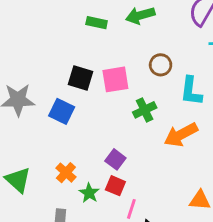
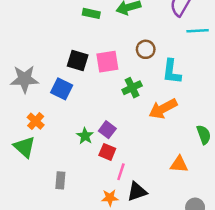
orange cross: (66, 173) -> (36, 121), moved
green star: (89, 193) -> (85, 136), moved

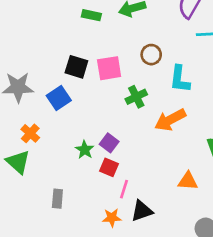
blue square: (62, 89) -> (59, 98), turned 30

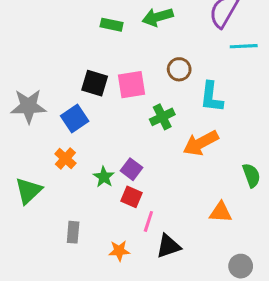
orange cross: (30, 133) -> (65, 158), moved
green triangle: (18, 162) -> (28, 191), turned 35
orange star: (112, 218) -> (119, 251), moved

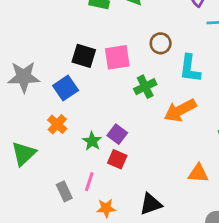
pink line: (148, 221) -> (89, 182), moved
gray rectangle: (73, 232) -> (64, 191), turned -30

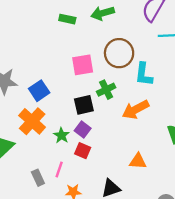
brown circle: (161, 43) -> (119, 53), size x1.6
black square: (84, 56) -> (84, 105), moved, turned -30
orange cross: (57, 124) -> (32, 121), size x1.6
orange triangle: (198, 173) -> (138, 161), moved

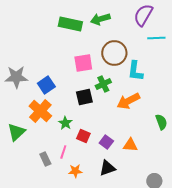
green rectangle: (67, 19) -> (70, 24), size x1.6
purple square: (83, 130) -> (106, 142), moved

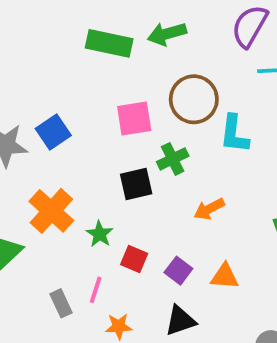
blue square: (46, 85) -> (53, 132), moved
orange arrow: (128, 101) -> (209, 209), moved, size x0.7

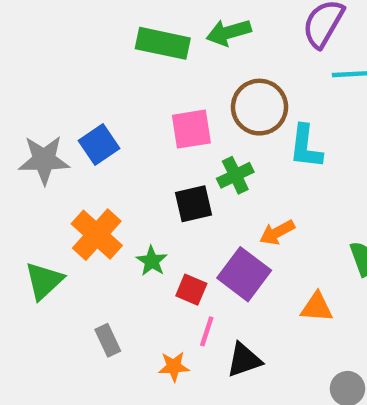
purple square: (178, 271) -> (244, 274), moved, size x1.6
orange triangle: (225, 276) -> (317, 307), moved
pink line: (96, 290) -> (207, 331), moved

